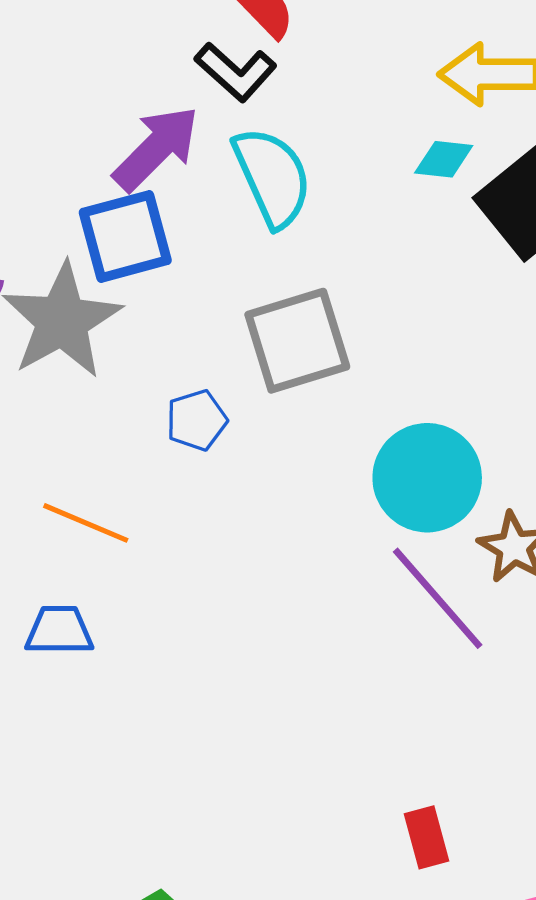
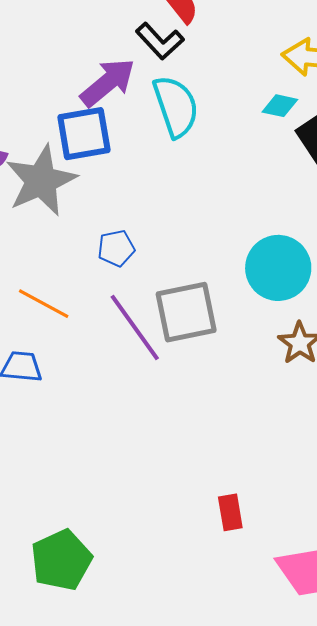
gray square: (297, 341) -> (186, 312), moved
cyan circle: (427, 478) -> (278, 268), moved
purple line: (438, 598) -> (135, 328), moved

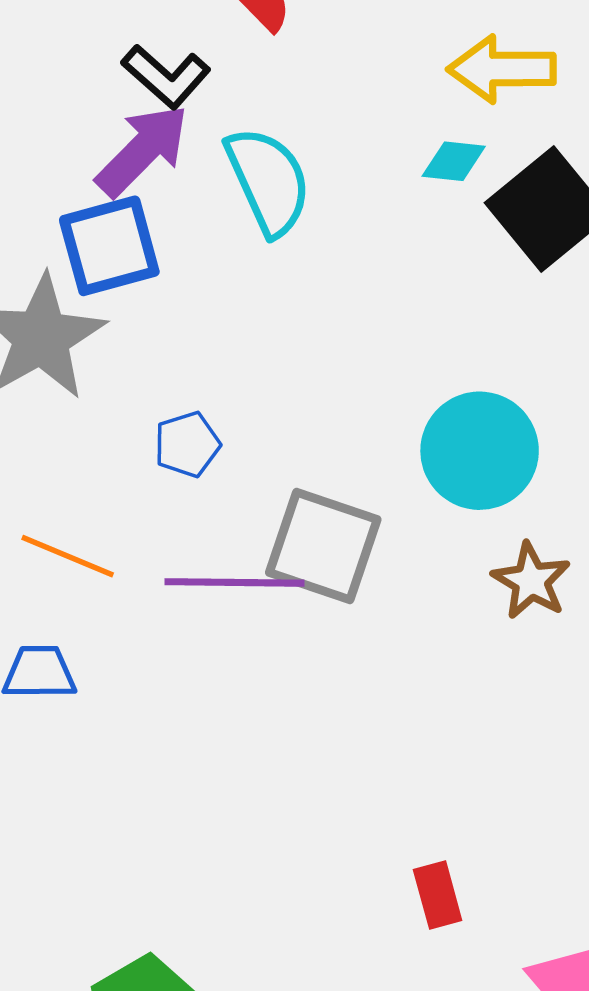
black L-shape: (160, 41) -> (166, 76), moved
gray square: (186, 312) -> (323, 546), turned 36
purple line: (135, 328) -> (234, 582), turned -48

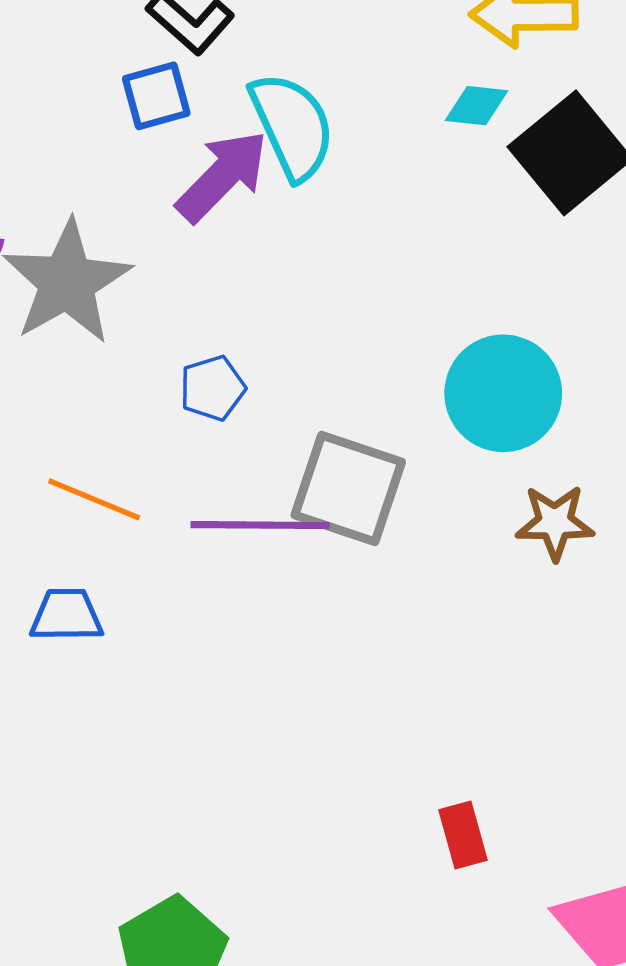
purple arrow: (142, 150) -> (222, 176), moved
blue square: (109, 246) -> (156, 96), moved, size x0.7
brown star: (531, 581) -> (555, 522), turned -30

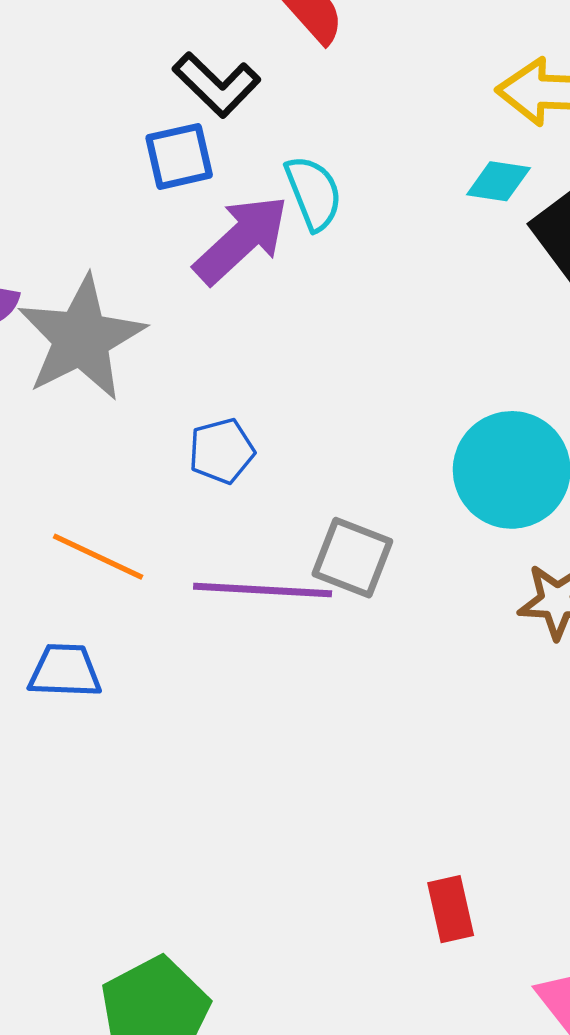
cyan semicircle: (292, 126) -> (313, 193), size x0.7
gray square: (348, 488) -> (352, 558), size x0.7

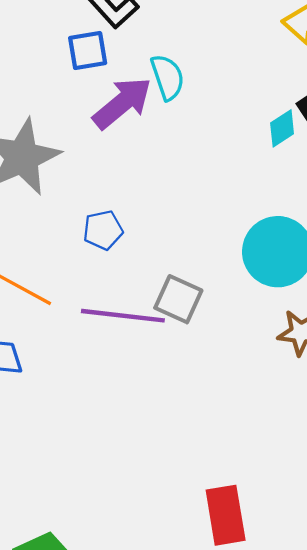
cyan diamond: (498, 181) -> (282, 128), moved, turned -45
red rectangle: (451, 909) -> (226, 515), size x1.5

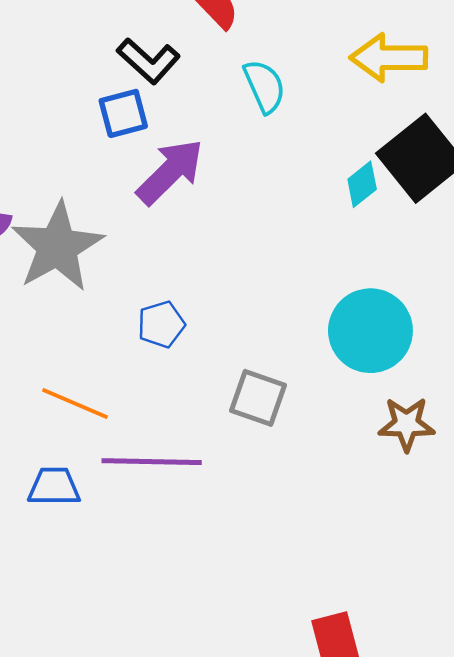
cyan semicircle: (168, 77) -> (265, 86), moved
purple line: (123, 316) -> (152, 462), moved

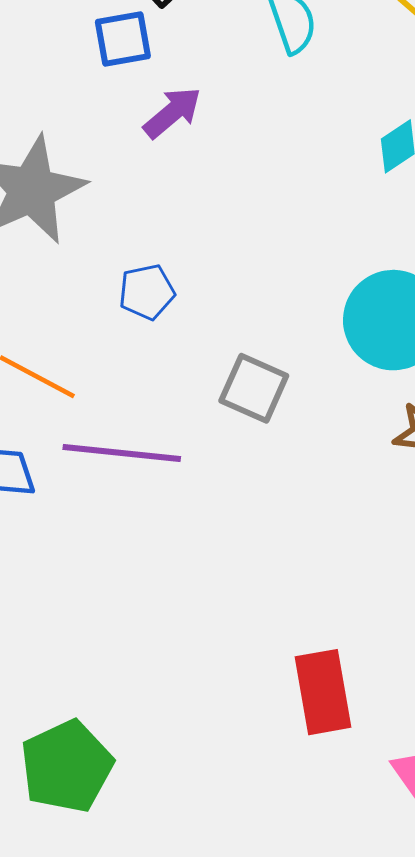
purple arrow: (170, 172) -> (172, 113), size x0.7

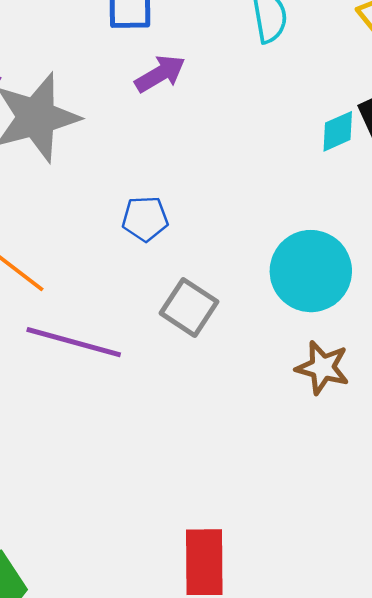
blue pentagon: (147, 292) -> (145, 219), moved

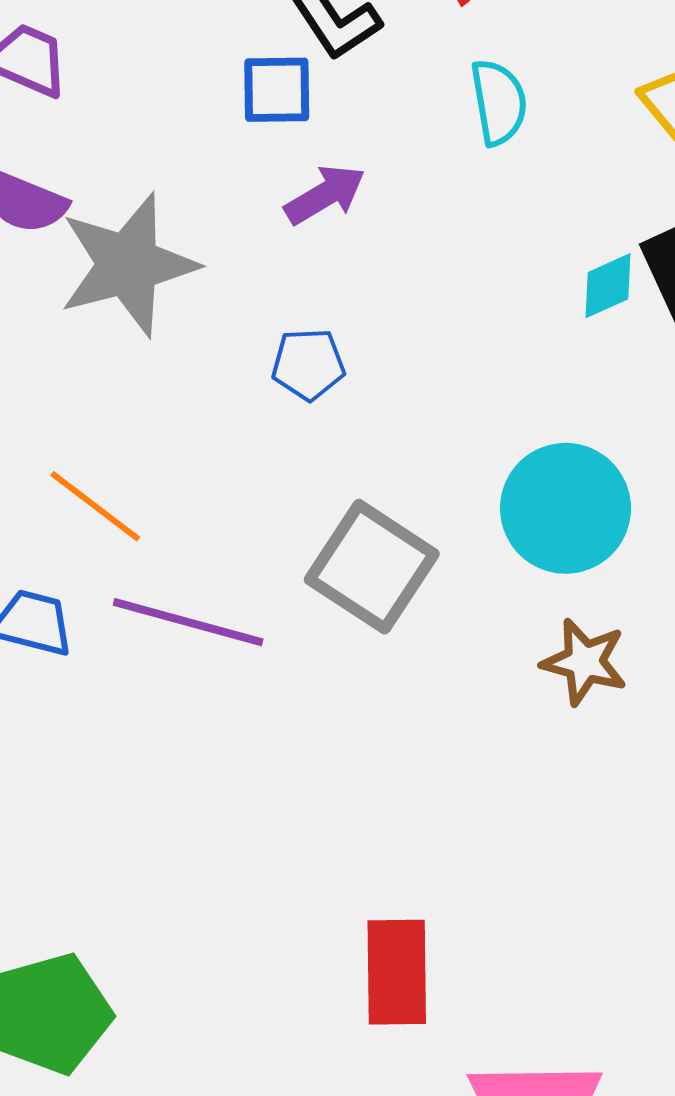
blue pentagon: (145, 219) -> (308, 364), moved
gray square: (189, 307) -> (372, 567), size x1.4

